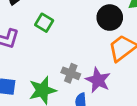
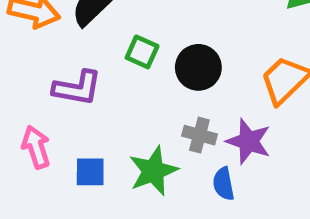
black circle: (110, 18) -> (198, 67), moved

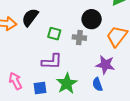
black circle: (198, 67) -> (92, 19), moved
purple L-shape: (77, 88) -> (52, 62), moved
gray cross: (199, 135) -> (79, 38), moved

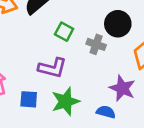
blue semicircle: (97, 84) -> (106, 112), turned 112

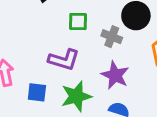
green square: (64, 32) -> (78, 22), turned -30
purple star: (122, 88) -> (115, 75), moved

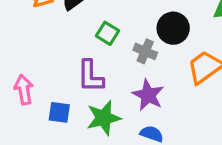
green square: (78, 22) -> (107, 33), turned 30
purple L-shape: (64, 60) -> (90, 76), turned 72

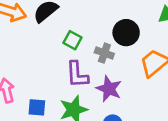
purple L-shape: (90, 76) -> (77, 74), moved

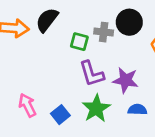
gray cross: (104, 53) -> (104, 32), moved
blue square: (37, 107) -> (60, 115), turned -30

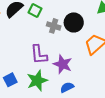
green square: (79, 42) -> (35, 10), moved
blue semicircle: (137, 110) -> (67, 87), turned -40

